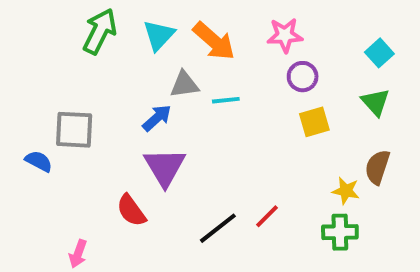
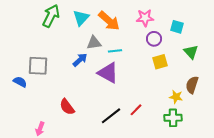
cyan square: (379, 53) -> (177, 27), moved, turned -32
purple triangle: (165, 167) -> (108, 73), moved, turned -30

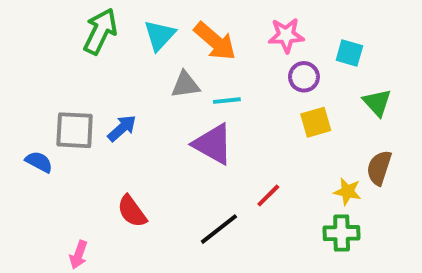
blue arrow: (80, 60) -> (122, 128), moved
red line: (136, 110) -> (268, 195), moved

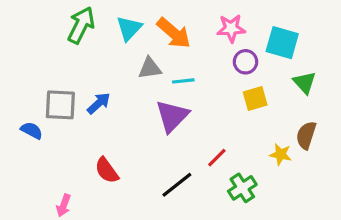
cyan square: (349, 53) -> (282, 43), size x1.5
purple triangle: (213, 144) -> (172, 116), turned 45
green cross: (342, 233) -> (242, 188), moved, turned -32

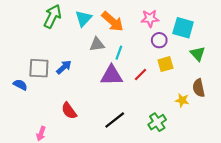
cyan line: (183, 81) -> (119, 53), turned -64
purple triangle: (172, 116) -> (112, 75), turned 45
brown semicircle: (306, 135) -> (199, 88), turned -30
red line: (217, 158) -> (141, 74), moved

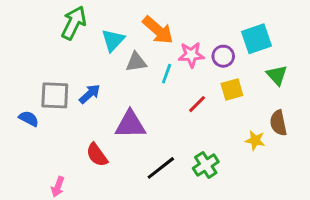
cyan triangle: (84, 18) -> (113, 40), moved
pink star: (150, 18) -> (191, 55), moved
cyan square: (183, 28) -> (257, 39), turned -35
purple triangle: (112, 75) -> (130, 124), moved
green cross: (157, 122) -> (206, 165), moved

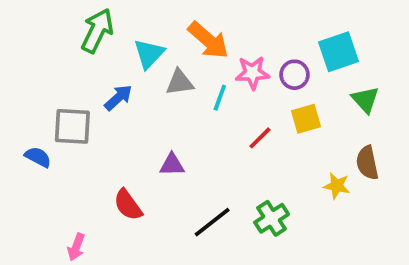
blue arrow: (90, 94) -> (118, 98), moved
purple triangle: (130, 124) -> (172, 165), size x0.6

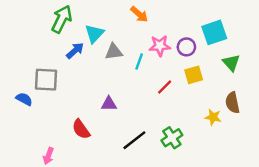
orange arrow: (208, 40) -> (139, 14), moved, size x0.7
blue arrow: (118, 98) -> (75, 51), moved

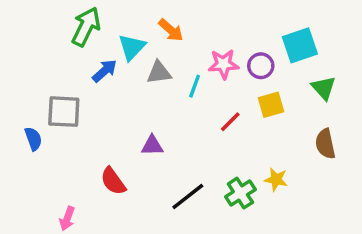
orange arrow: (139, 14) -> (171, 30), moved
blue semicircle: (24, 99) -> (33, 139), turned 42
yellow star: (213, 117) -> (276, 179), moved

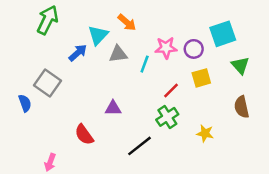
green arrow: (86, 27) -> (48, 20), moved
gray square: (64, 112) -> (48, 83), turned 32
green cross: (240, 193) -> (167, 117), moved

